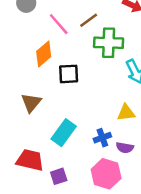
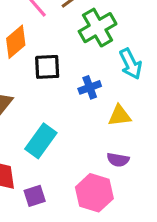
green cross: (109, 43) -> (98, 28), turned -32
blue cross: (102, 138) -> (90, 87), moved

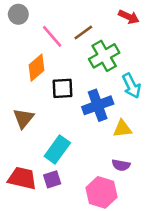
blue cross: (90, 87) -> (98, 105), size x1.6
purple square: (35, 196) -> (52, 179), moved

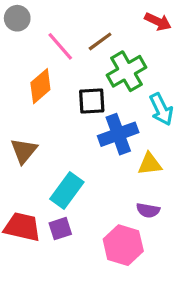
black square: (63, 88) -> (92, 101), moved

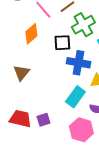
blue cross: (118, 134) -> (78, 63), turned 30
cyan rectangle: (67, 190) -> (75, 97), moved

